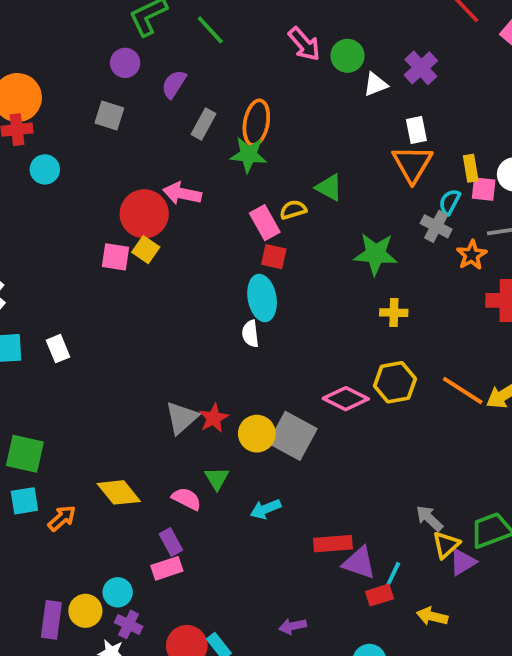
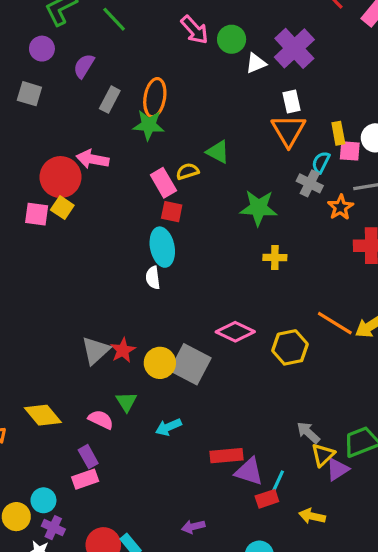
purple cross: (421, 68) -> (294, 48), size x1.4
yellow hexagon: (395, 382) -> (290, 347), moved

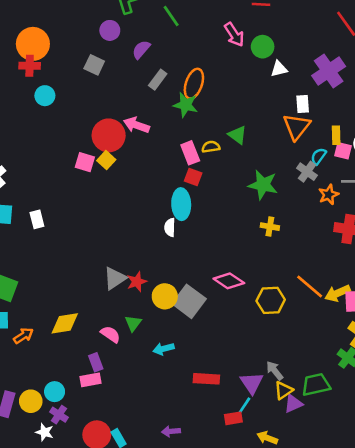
purple cross: (294, 48) -> (329, 71), moved
yellow diamond: (43, 415) -> (65, 323), turned -68
purple triangle: (249, 472) -> (252, 383), moved, turned 30

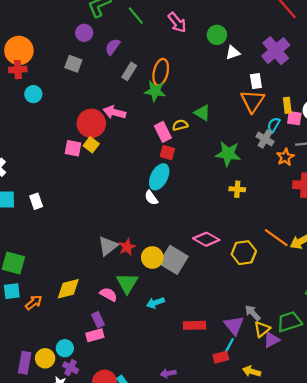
pink arrow: (234, 35) -> (177, 22), moved
cyan ellipse: (181, 204) -> (159, 177), turned 35
white semicircle: (170, 227) -> (151, 198), turned -32
green triangle: (133, 323) -> (127, 283), size x1.5

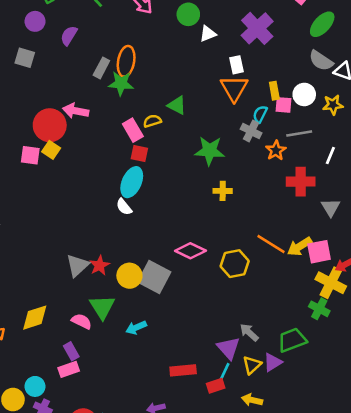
gray rectangle: (129, 71) -> (101, 68), moved
red rectangle: (195, 325) -> (183, 370), moved
yellow triangle: (262, 329) -> (252, 365), moved

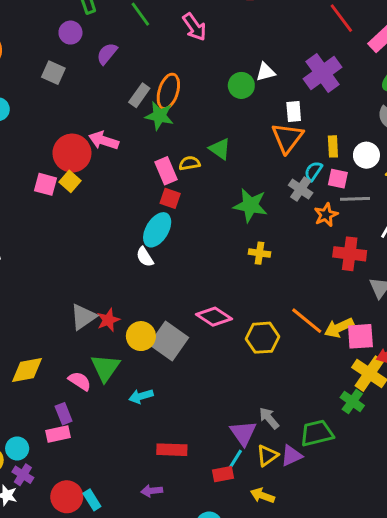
green circle: (188, 14) -> (241, 85), moved
pink square: (283, 105) -> (338, 179), moved
red rectangle: (183, 370) -> (172, 450), moved

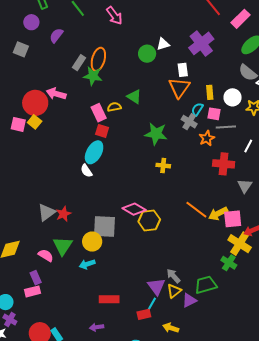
yellow circle: (141, 336) -> (92, 242), moved
yellow hexagon: (263, 338) -> (149, 220), moved
gray square: (169, 341) -> (105, 227), turned -30
yellow triangle: (267, 456) -> (174, 291), moved

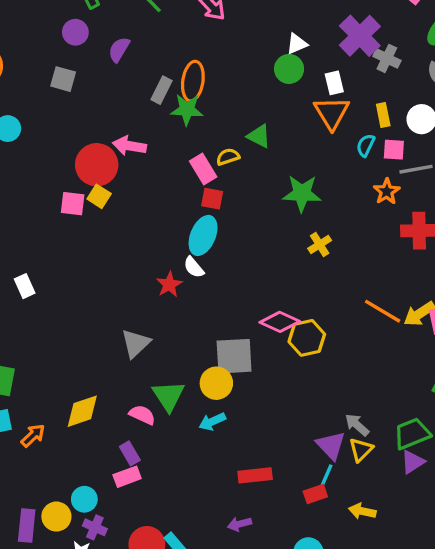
green circle: (147, 54) -> (289, 69), moved
gray cross: (189, 122) -> (387, 58), moved
yellow cross: (163, 166) -> (320, 244), turned -32
red star: (63, 214) -> (169, 284), moved
purple triangle: (189, 300) -> (413, 462), moved

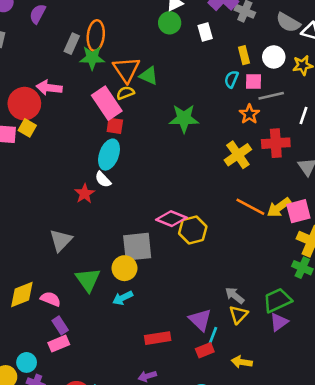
orange triangle: (332, 113) -> (126, 70), moved
pink rectangle: (203, 169) -> (107, 103), size x1.4
yellow cross: (320, 244) -> (238, 155), moved, size x1.5
pink semicircle: (142, 415) -> (51, 299), moved
purple triangle: (331, 445) -> (200, 320), moved

